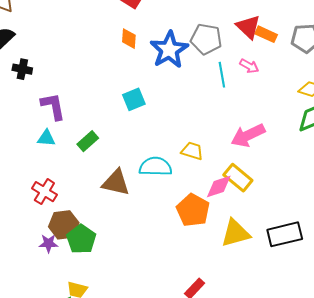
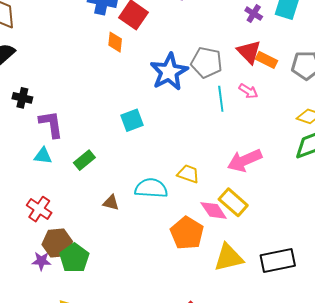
orange diamond: (129, 39) -> (115, 42), moved
black cross: (22, 69) -> (22, 98), moved
brown triangle: (116, 183) -> (111, 203), size x0.6
pink diamond: (219, 187) -> (214, 210), turned 72

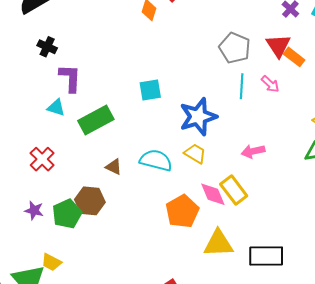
blue star: (169, 72) -> (198, 117), moved
green rectangle: (84, 160) -> (96, 120), size x1.6
pink arrow: (245, 160) -> (253, 151), size x0.7
brown hexagon: (57, 243) -> (90, 201), moved

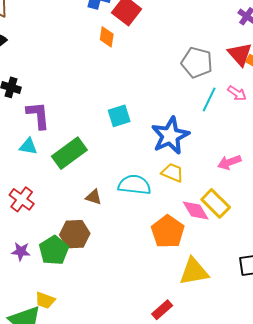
cyan line: (242, 86) -> (209, 99), turned 30
yellow triangle: (218, 243) -> (194, 272), moved

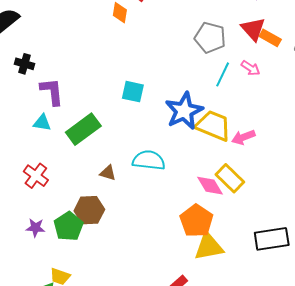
cyan square: (119, 116) -> (133, 92), turned 30
yellow trapezoid: (172, 173) -> (213, 126), moved, size x1.6
orange pentagon: (168, 232) -> (196, 221), moved

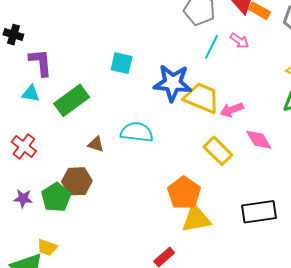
blue star: (184, 111) -> (173, 83), turned 30
pink diamond: (210, 186) -> (259, 140), moved

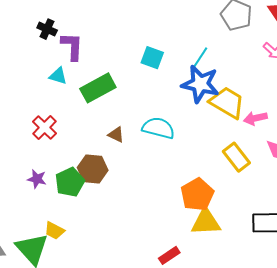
black cross: (13, 35) -> (47, 29), moved
cyan line: (211, 47) -> (200, 59), moved

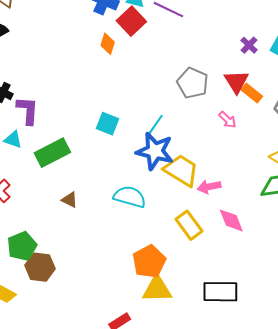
cyan semicircle: (158, 128) -> (130, 197), moved
brown hexagon: (93, 169) -> (40, 267), moved

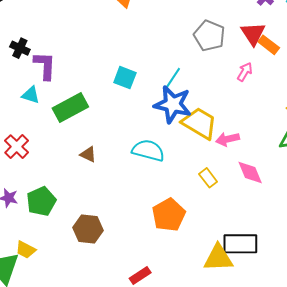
pink arrow: (227, 120) -> (245, 72), turned -102
yellow rectangle: (189, 225) -> (208, 178), size x0.7
brown hexagon: (40, 267) -> (88, 229), moved
yellow triangle: (157, 289) -> (218, 258), moved

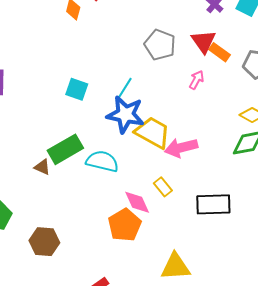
green rectangle: (70, 107) -> (65, 149), moved
pink arrow: (228, 139) -> (181, 148), size x1.4
pink diamond: (250, 172) -> (137, 202), moved
black rectangle: (240, 244) -> (213, 204), moved

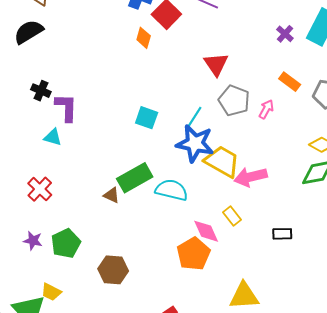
red triangle: (204, 41) -> (216, 64), moved
gray pentagon: (160, 45) -> (234, 100), moved
black rectangle: (213, 204) -> (282, 234), size x0.6

